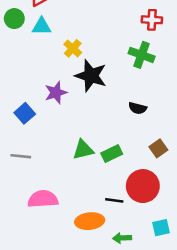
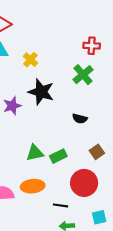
yellow cross: (73, 48) -> (30, 60), moved
green cross: (142, 55) -> (83, 75), turned 30
black line: (114, 200) -> (60, 205), moved
orange ellipse: (90, 221) -> (33, 186), moved

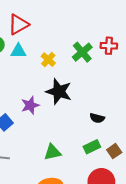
green cross: (83, 75) -> (82, 52), moved
green rectangle: (58, 156) -> (92, 147), moved

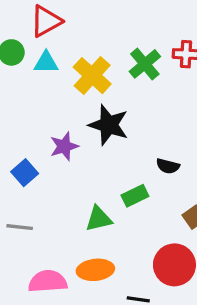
yellow cross: (48, 60) -> (92, 76), size x1.6
green rectangle: (92, 147) -> (135, 196), moved

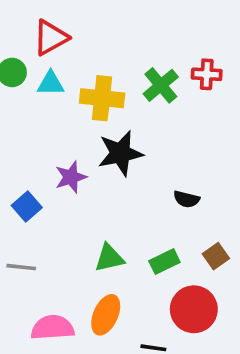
yellow cross: (92, 76) -> (102, 98), turned -36
black star: (109, 125) -> (120, 153), turned -30
green rectangle: (135, 196) -> (164, 262), moved
orange ellipse: (95, 270) -> (106, 315), turned -60

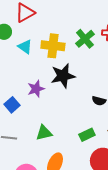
cyan triangle: (51, 83) -> (25, 47), moved, turned 35
green triangle: (109, 258) -> (44, 133), moved

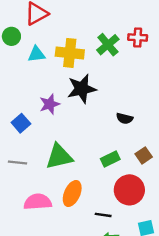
cyan triangle: (25, 47) -> (36, 54), turned -42
green triangle: (44, 133) -> (59, 157), size x1.4

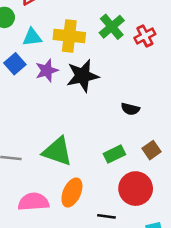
red cross: (138, 38) -> (145, 36), moved, turned -30
purple star: (50, 104) -> (47, 70), moved
blue square: (21, 123) -> (15, 64), moved
green triangle: (59, 157) -> (57, 151), turned 32

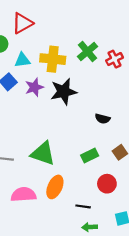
red circle: (136, 189) -> (107, 184), size x0.7

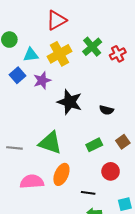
red triangle: (22, 23) -> (56, 20), moved
yellow cross: (53, 59) -> (59, 54), turned -35
black star: (64, 92) -> (70, 102), moved, turned 30

